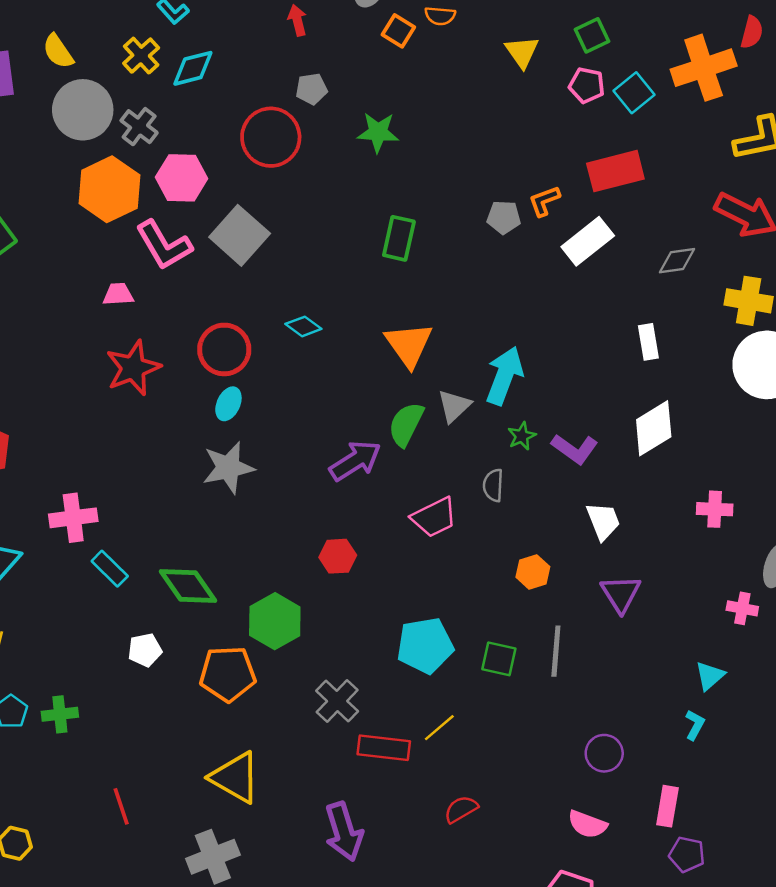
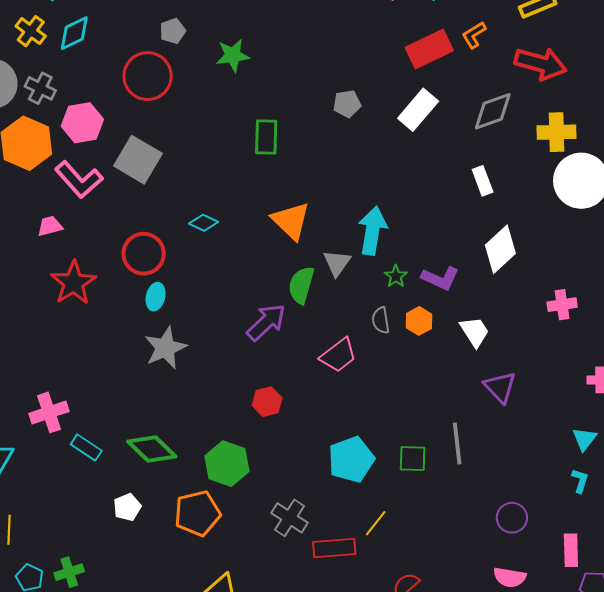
orange L-shape: (544, 201) -> (474, 35), moved
gray diamond: (677, 261) -> (493, 111), size x1.4
orange hexagon: (533, 572) -> (419, 321), moved

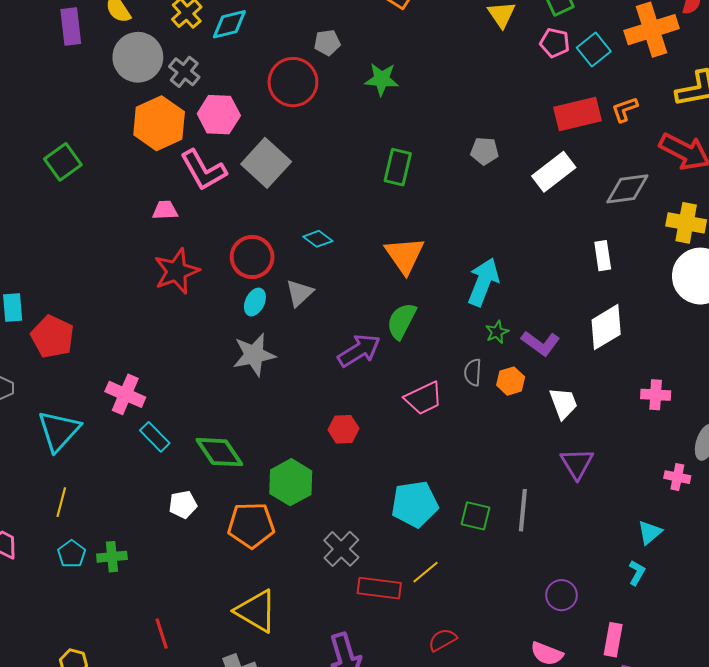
gray triangle: (337, 263) -> (299, 293), moved
pink cross: (49, 412) -> (125, 394), turned 30

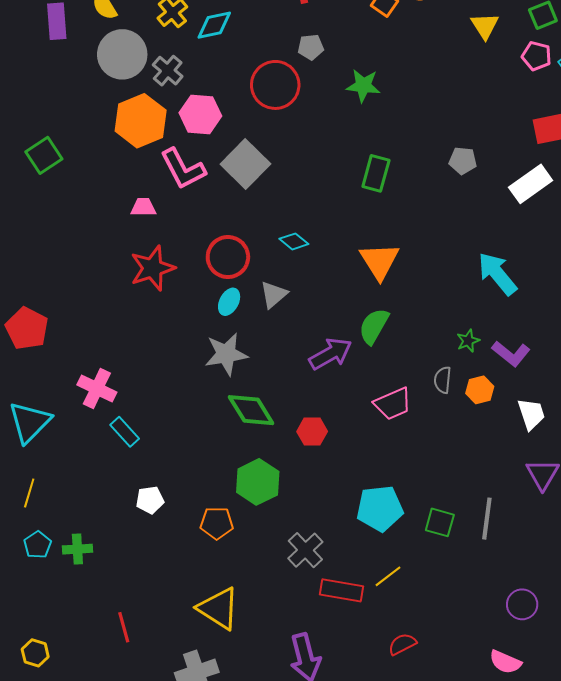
cyan arrow: (483, 282) -> (497, 274), moved, turned -63
green diamond: (219, 452) -> (251, 410), moved
orange pentagon: (251, 525) -> (217, 523), size x0.7

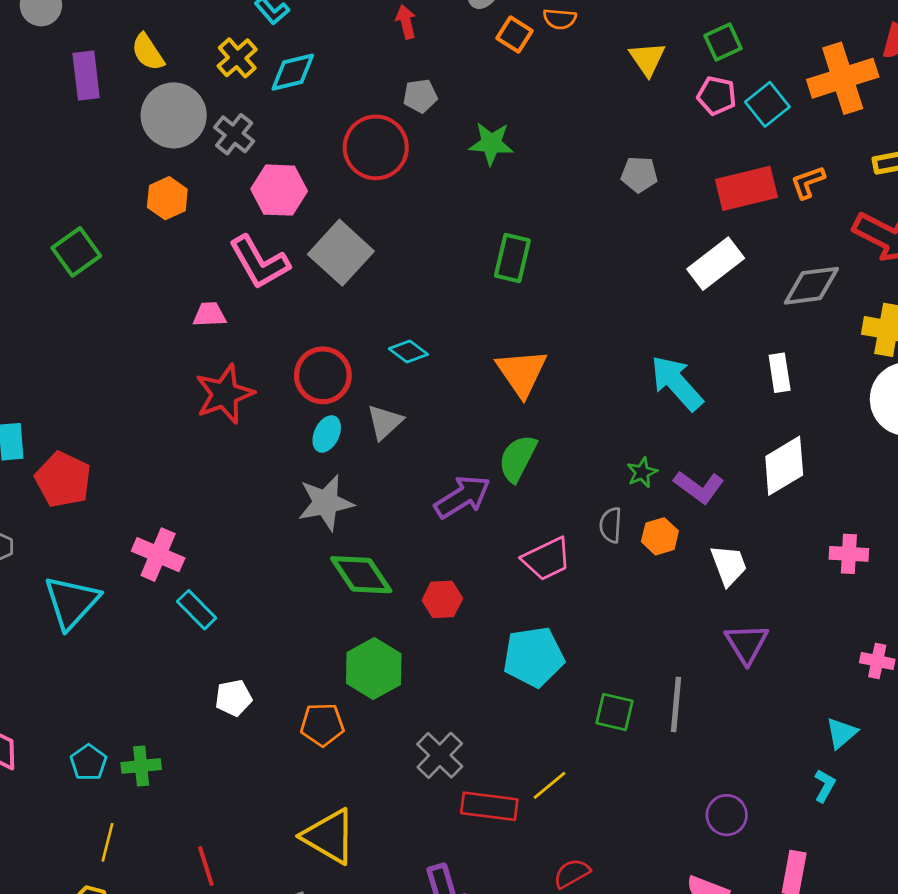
orange hexagon: (141, 121) -> (167, 198), moved, size x0.6
gray pentagon: (463, 161) -> (639, 174), moved
yellow line: (29, 493) -> (108, 842), moved
cyan pentagon: (380, 508) -> (534, 657), moved

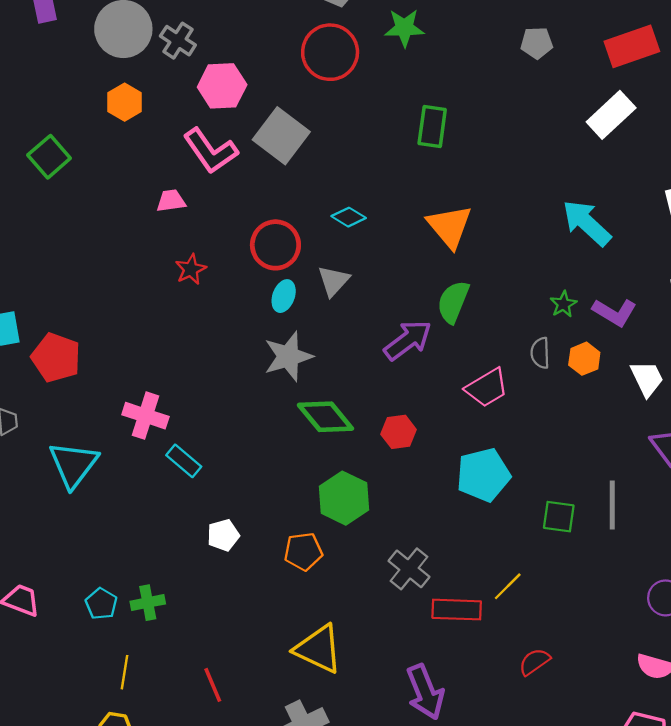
red circle: (376, 147) -> (330, 52), moved
red star: (225, 394) -> (191, 269), size x0.6

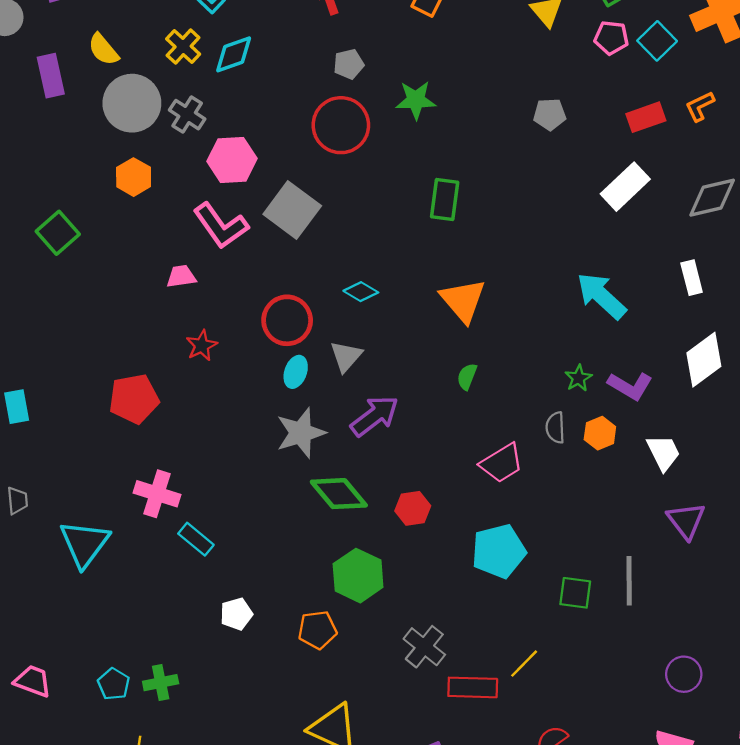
red rectangle: (632, 46) -> (646, 117), size x0.7
green semicircle: (453, 302) -> (467, 377), size x0.6
purple arrow: (408, 340) -> (375, 416), moved
red pentagon: (56, 358) -> (134, 399), moved, turned -30

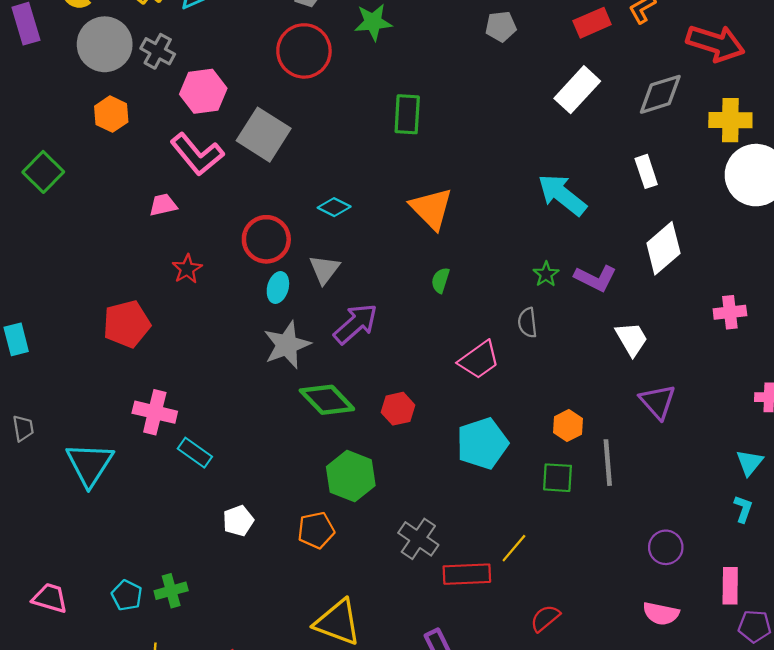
orange hexagon: (600, 433) -> (568, 425), moved

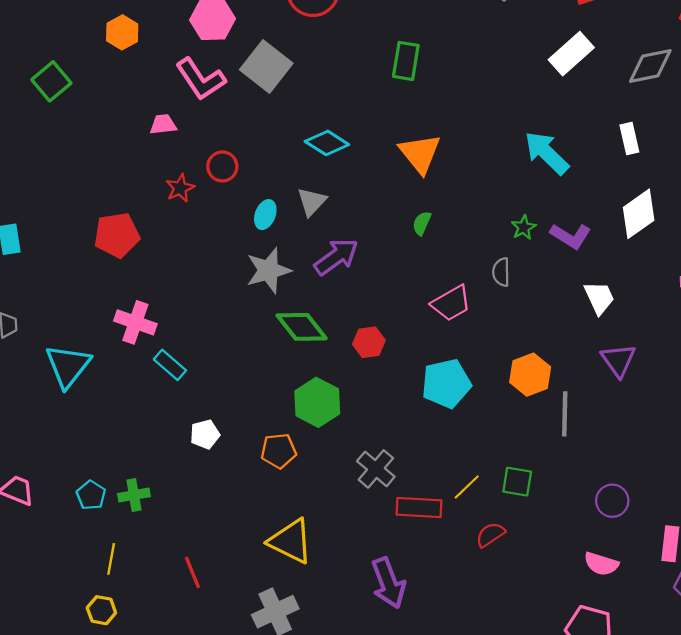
cyan diamond: (334, 207) -> (327, 143), size x1.4
red circle: (266, 239) -> (222, 166), moved, size x0.7
orange hexagon: (568, 425) -> (530, 375), size x1.4
green square: (558, 478) -> (517, 482), moved
red semicircle: (545, 618) -> (490, 535), moved

